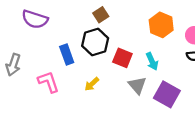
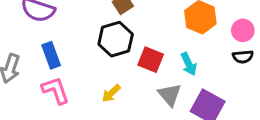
blue rectangle: (67, 55) -> (51, 55), moved

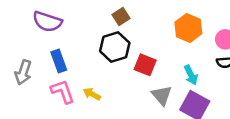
cyan arrow: (189, 64) -> (191, 75), moved
yellow arrow: (111, 93) -> (92, 94), moved, turned 72

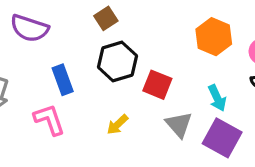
brown square: (121, 16) -> (106, 18), moved
blue rectangle: (59, 61) -> (63, 80), moved
yellow arrow: (92, 94) -> (117, 125), moved, turned -72

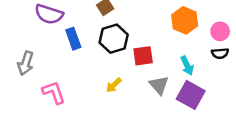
blue rectangle: (63, 80) -> (73, 39), moved
red square: (157, 85) -> (143, 56), turned -30
pink L-shape: (49, 120) -> (54, 92), moved

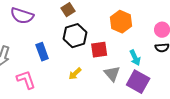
orange hexagon: (185, 20) -> (121, 22), moved
blue rectangle: (73, 39) -> (42, 52), moved

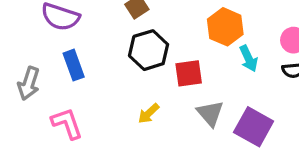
blue rectangle: (42, 52) -> (74, 65), moved
cyan arrow: (135, 58) -> (249, 58), moved

